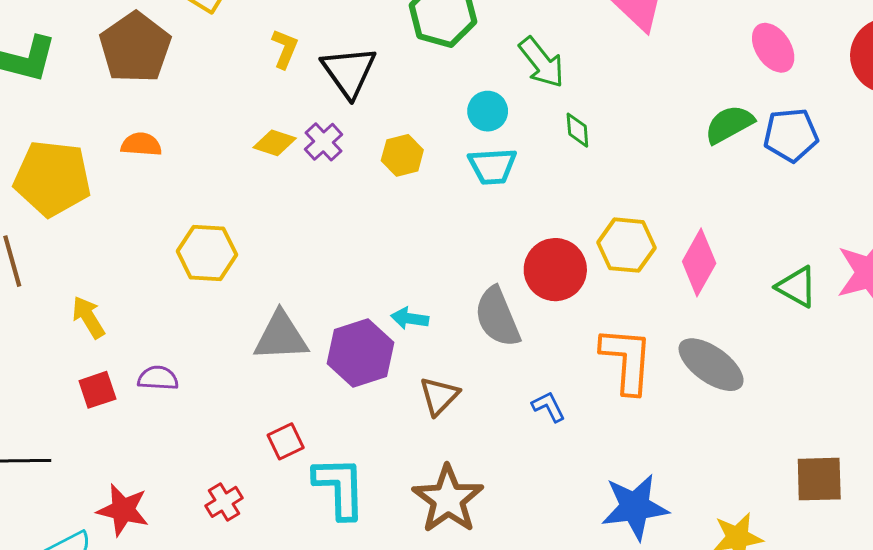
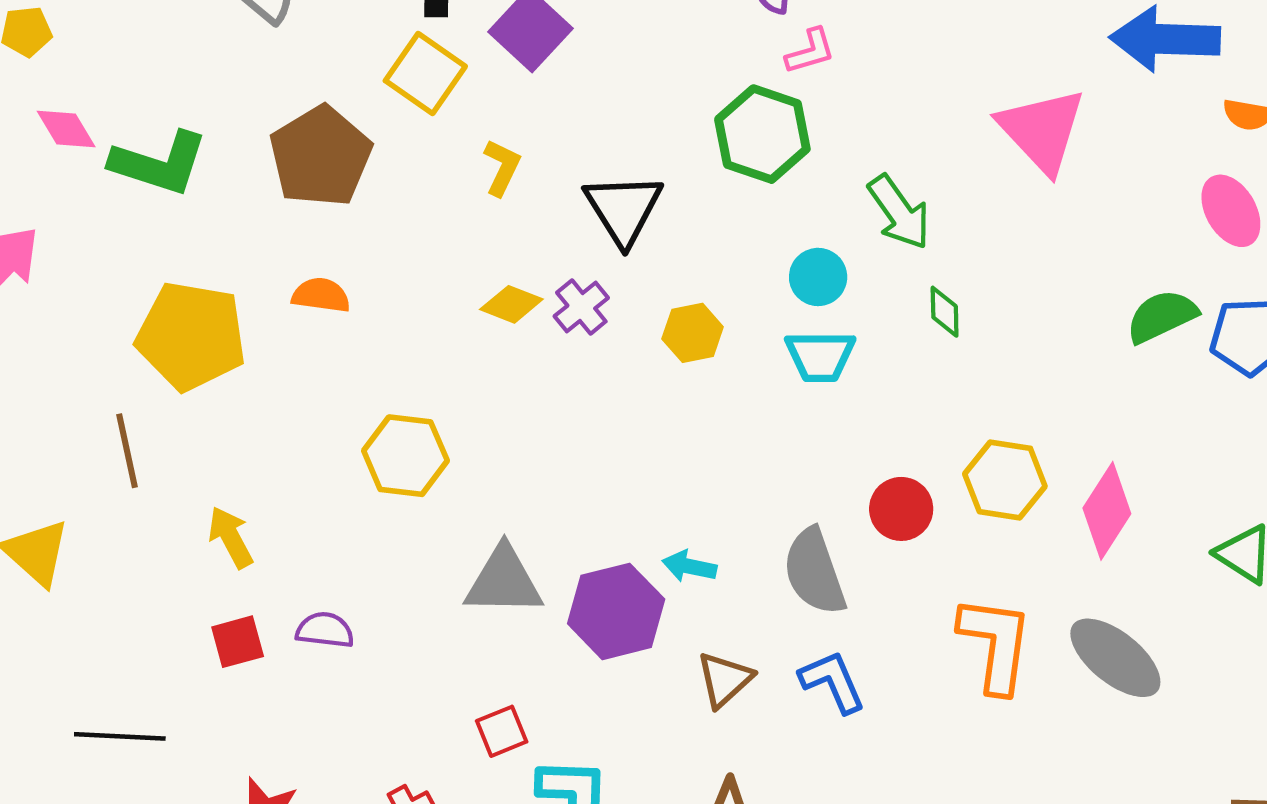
yellow L-shape: (285, 49) -> (502, 167), moved
red circle: (555, 270) -> (901, 509), size x0.7
blue L-shape: (549, 407) -> (832, 682), moved, size x1.4

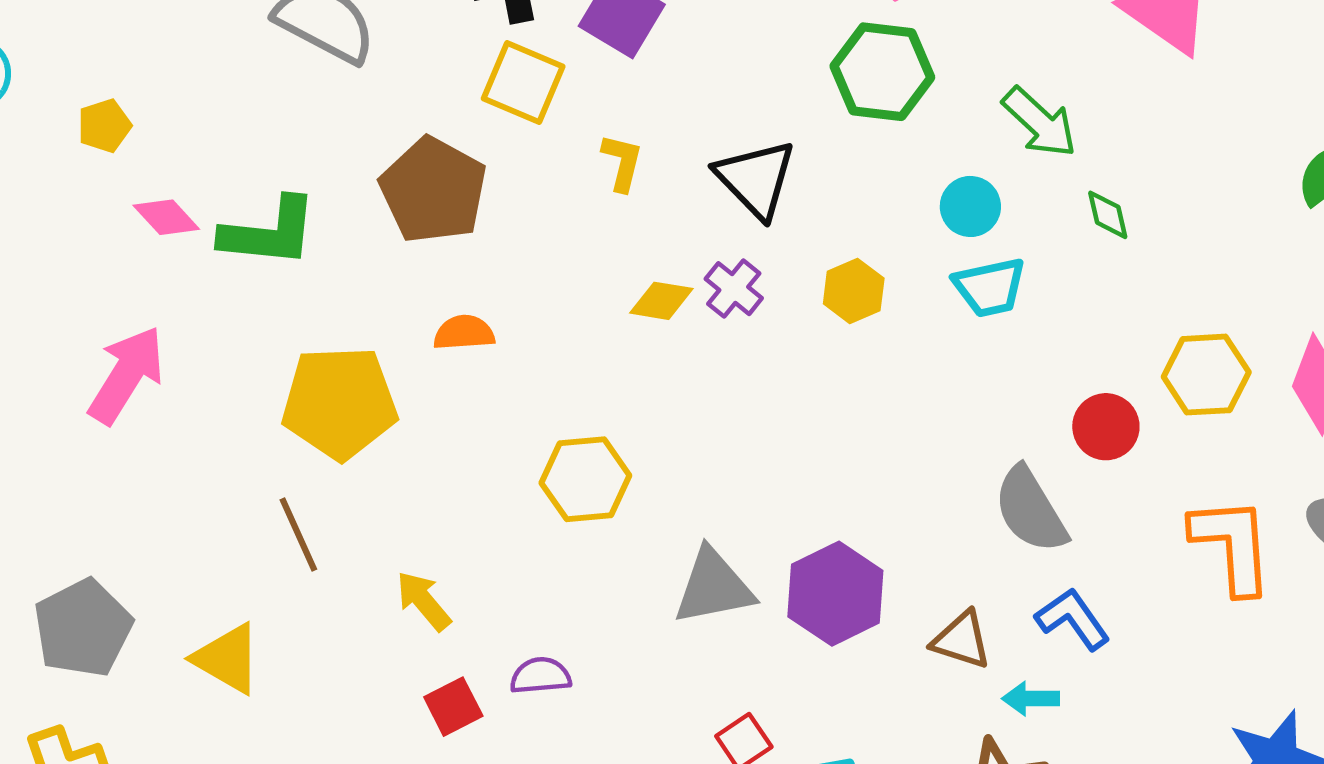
cyan arrow: (689, 566) -> (1031, 699), moved
brown triangle: (725, 679) -> (962, 640), turned -48

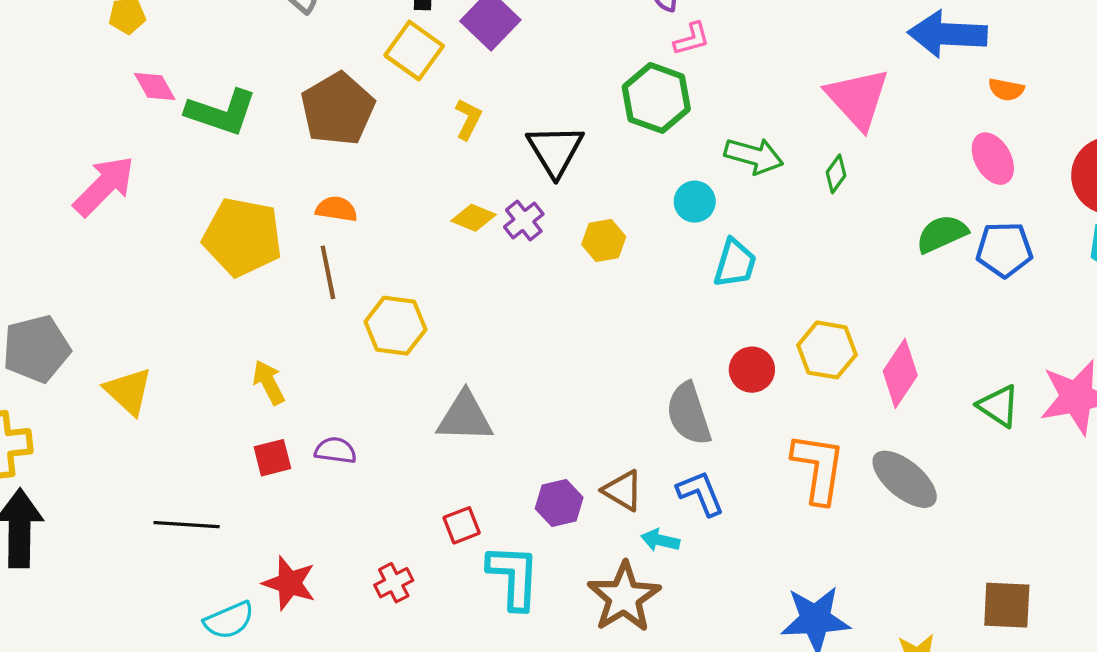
green arrow: (1040, 122) -> (754, 156), turned -40
green diamond: (1108, 215) -> (836, 174), moved, turned 36
cyan trapezoid: (990, 287) -> (735, 263), moved, turned -74
brown line: (298, 534) -> (328, 272), moved
purple hexagon: (835, 594) -> (559, 503), moved, size x0.7

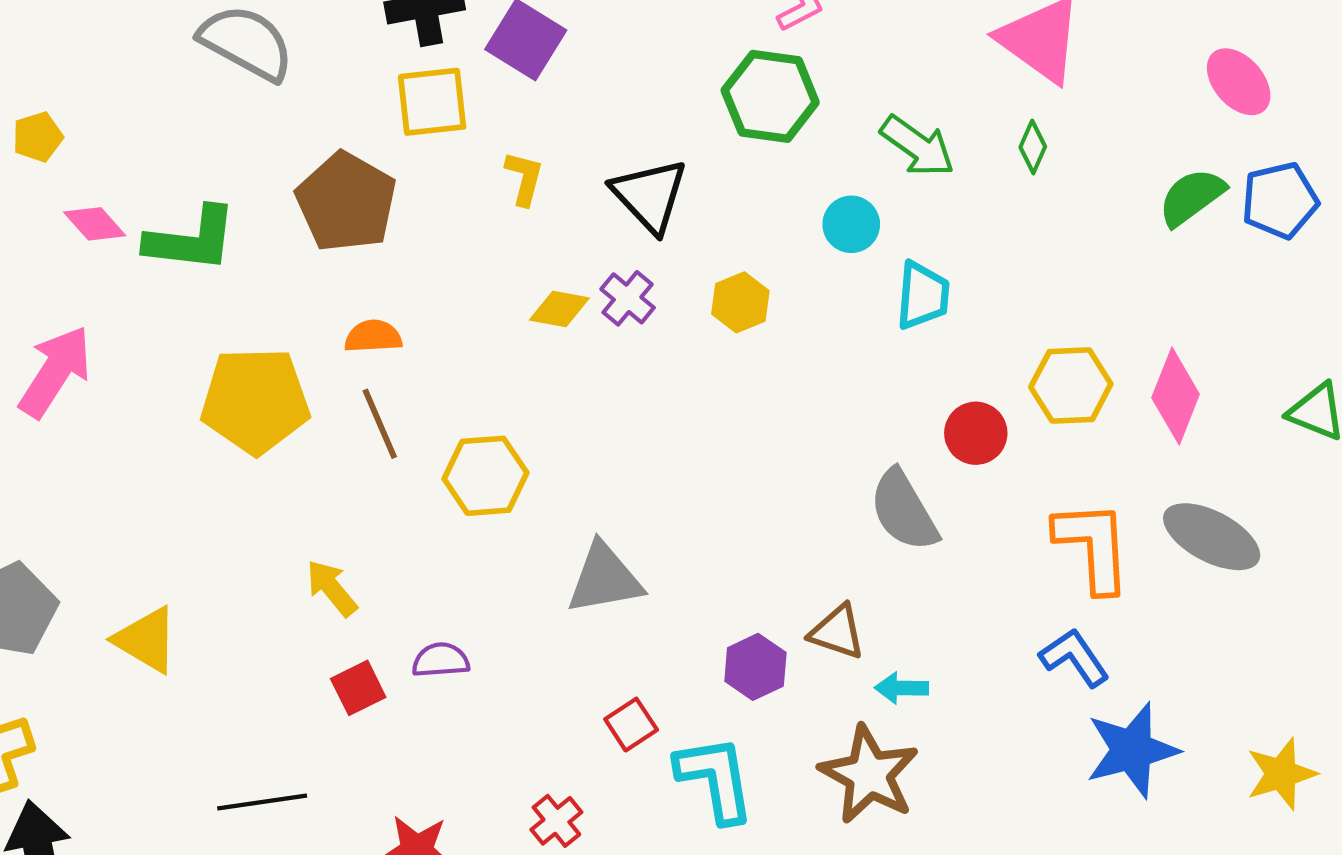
yellow square: (414, 51) -> (432, 102), turned -30
green arrow: (754, 156) -> (917, 146), turned 32
blue L-shape: (701, 493) -> (1074, 658), moved

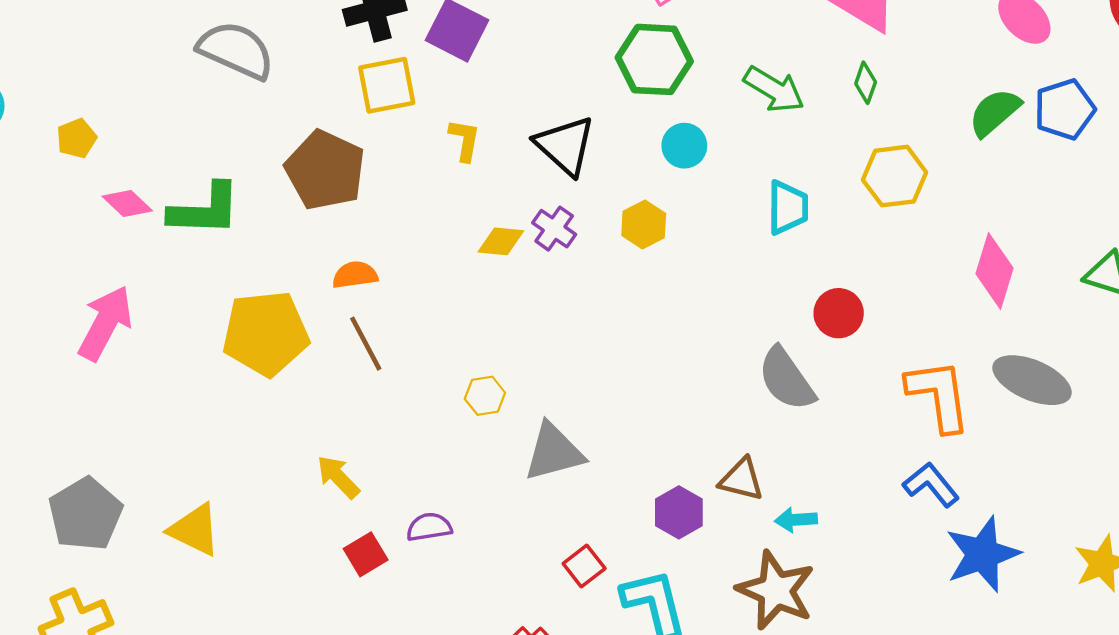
cyan circle: (851, 224) -> (684, 146), moved
yellow hexagon: (1071, 385) -> (895, 176), moved
yellow hexagon: (486, 476) -> (485, 396), moved, size x0.6

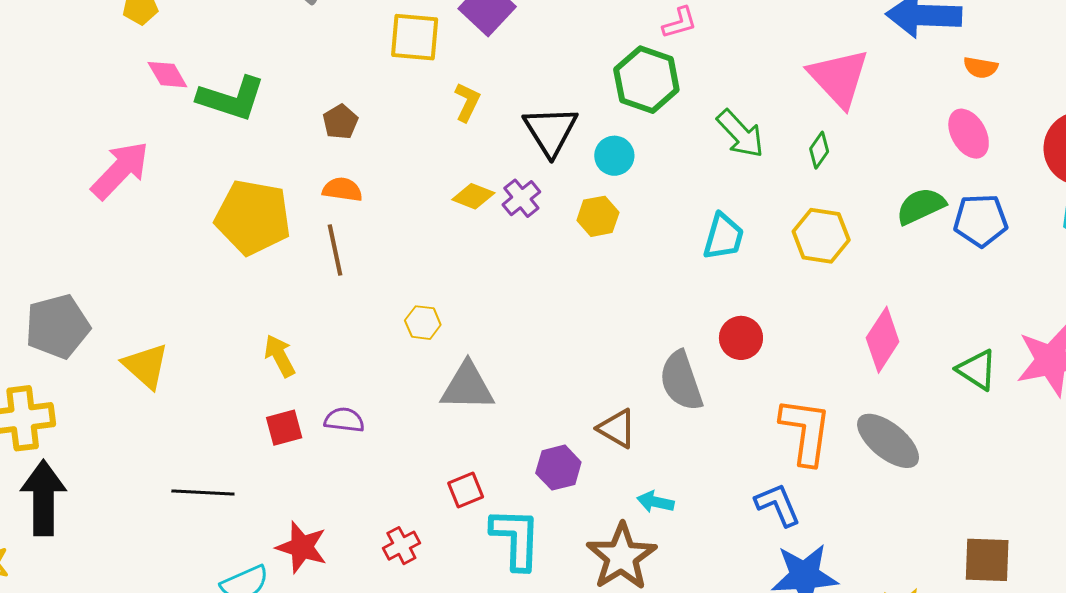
cyan circle: (684, 146) -> (614, 156), moved
brown pentagon: (325, 170) -> (340, 122), moved, size x0.5
brown triangle: (741, 479) -> (617, 428), moved

